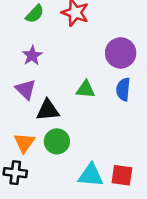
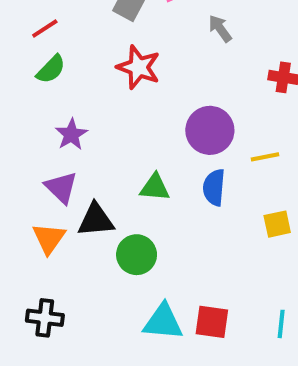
green semicircle: (35, 14) -> (51, 69), moved
green circle: (57, 141) -> (137, 255), moved
orange triangle: (24, 143) -> (49, 238), moved

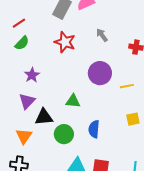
gray arrow: (220, 28) -> (102, 35), moved
purple triangle: (61, 187) -> (27, 101), turned 30
blue semicircle: (214, 187) -> (94, 129), moved
orange triangle: (49, 238) -> (24, 136), moved

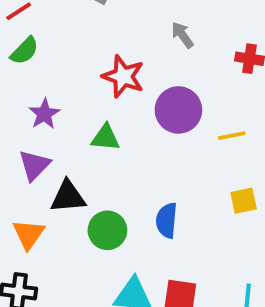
red star: (65, 42) -> (123, 76), moved
green triangle: (73, 101) -> (105, 138), moved

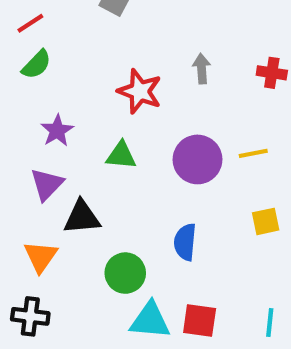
gray arrow: (182, 35) -> (202, 69), moved, turned 32
purple circle: (178, 110) -> (197, 159), moved
green circle: (107, 230) -> (125, 273), moved

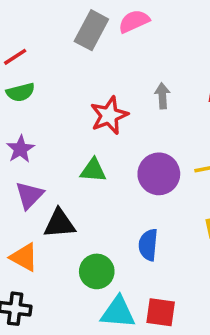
green semicircle: (36, 65) -> (20, 92), turned 32
red star: (140, 91) -> (109, 115), turned 30
purple star: (57, 131) -> (20, 149), moved
orange triangle: (41, 257) -> (24, 257), turned -36

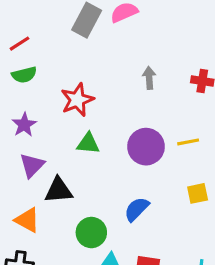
red star: (109, 115) -> (77, 100), moved
blue semicircle: (148, 245) -> (137, 209), turned 40

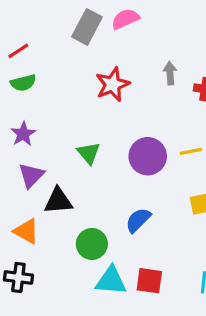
gray arrow: (149, 78) -> (170, 73), moved
red star: (77, 100) -> (113, 84), moved
green triangle: (88, 143) -> (89, 153), turned 45

